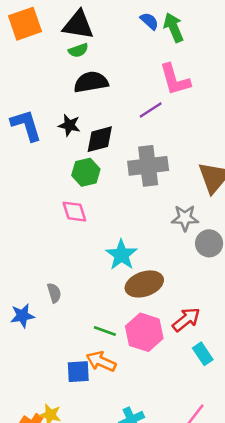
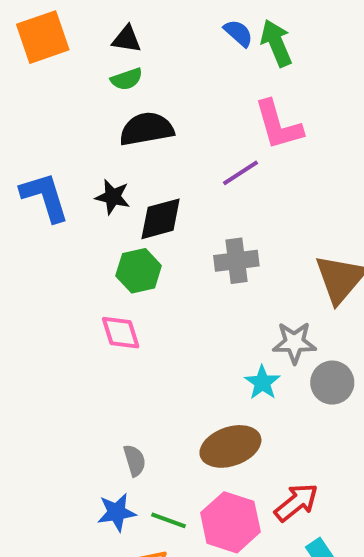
black triangle: (78, 25) -> (127, 39), size x0.6
gray cross: (148, 166) -> (236, 261), size x0.7
cyan star: (121, 255) -> (262, 383), moved, size x0.7
gray semicircle: (54, 293) -> (135, 460), moved
blue star: (22, 316) -> (117, 512), moved

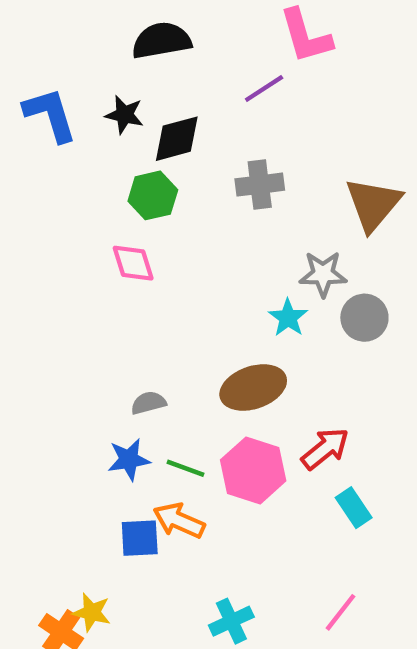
gray semicircle: (135, 460) -> (148, 403), turned -88

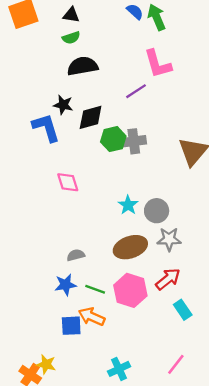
blue L-shape: (50, 115) -> (46, 128), moved
green hexagon: (153, 195) -> (113, 139), moved
gray star: (323, 274) -> (169, 239), moved
cyan star: (288, 318) -> (128, 205), moved
gray circle: (364, 318) -> (157, 211), moved

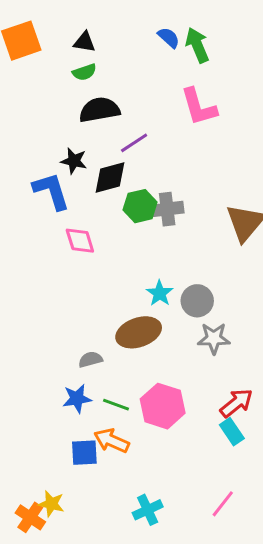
purple line: (136, 91) -> (134, 143), moved
pink diamond: (68, 182) -> (80, 241), moved
brown ellipse: (130, 247) -> (139, 332), moved
red arrow: (168, 279) -> (236, 403), moved

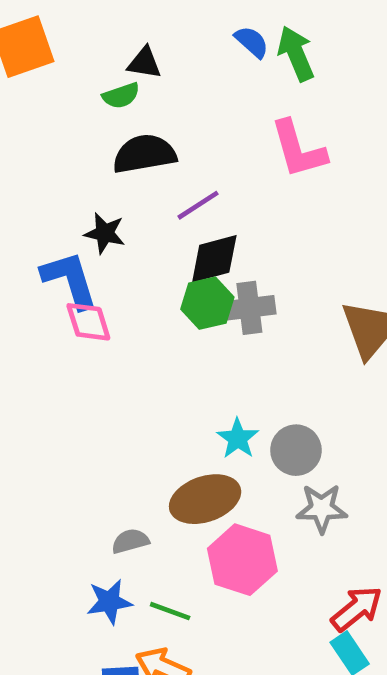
black triangle: (84, 42) -> (144, 63), moved
black diamond: (110, 177) -> (214, 259), moved
pink diamond: (80, 241) -> (88, 322), moved
pink hexagon: (163, 406) -> (242, 560), moved

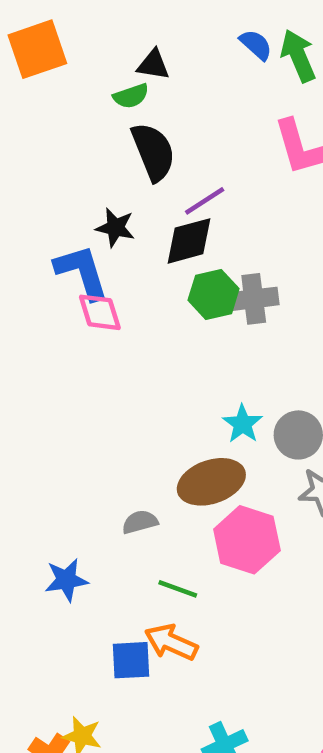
black semicircle: (144, 154) -> (153, 152), turned 78
black diamond: (214, 259) -> (189, 241), moved
blue star: (109, 602) -> (66, 580), moved

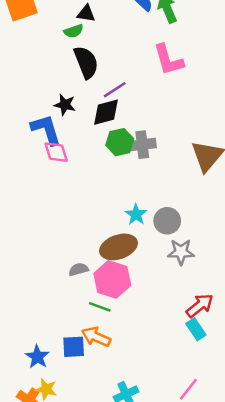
pink hexagon: (247, 540) -> (112, 279), moved
blue star: (66, 580) -> (37, 357), moved, turned -30

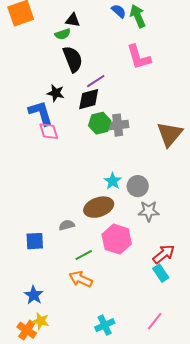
pink hexagon: (112, 279) -> (117, 239), moved
green line: (100, 307) -> (84, 255), turned -48
blue square: (74, 347) -> (35, 241), moved

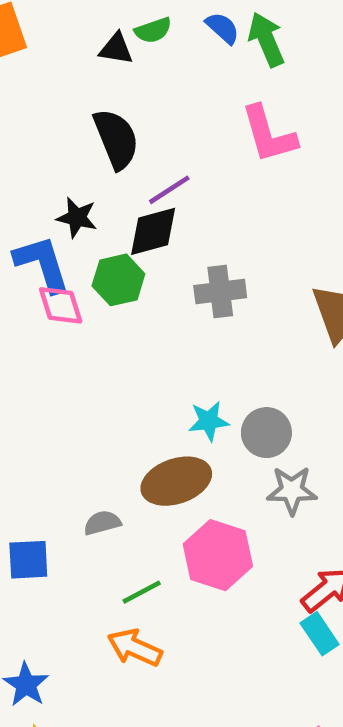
green semicircle: (63, 34) -> (153, 30), moved
green hexagon: (100, 123) -> (118, 280), moved
cyan star: (113, 181) -> (209, 421), turned 30

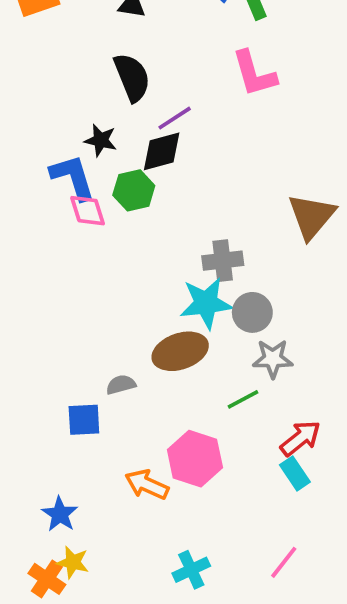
gray cross: (220, 292) -> (223, 261), moved
cyan star: (209, 421) -> (206, 303), size x1.6
pink hexagon: (218, 555) -> (195, 459), moved
blue square: (28, 560) -> (84, 420), moved
green line: (142, 592) -> (243, 399), moved

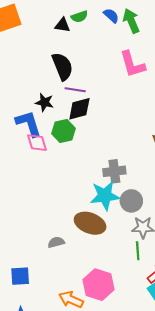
purple line: (175, 118) -> (75, 90), moved, turned 42
brown ellipse: (180, 351) -> (90, 223), turned 40
green line: (243, 399) -> (138, 251), moved, turned -66
blue square: (84, 420) -> (20, 276), moved

